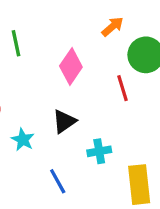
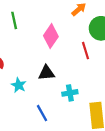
black triangle: (64, 121) -> (46, 73), turned 30

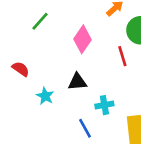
green line: (14, 20) -> (40, 21), turned 54
blue line: (42, 113) -> (85, 128), moved

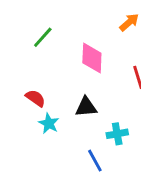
pink diamond: (83, 39) -> (92, 58), turned -32
red semicircle: (21, 69) -> (35, 98), moved

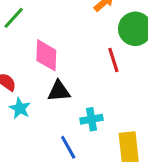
pink diamond: (92, 58) -> (46, 55), moved

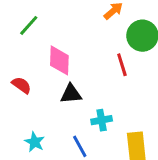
cyan star: (20, 108) -> (35, 142), moved

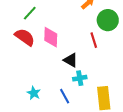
red semicircle: (21, 85) -> (25, 37), moved, size x1.5
black triangle: (71, 94) -> (71, 60), moved, turned 35

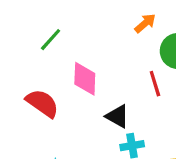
red semicircle: (25, 37) -> (42, 103), moved

